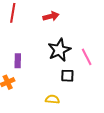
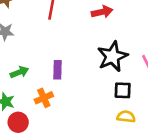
yellow semicircle: (52, 99) -> (126, 117), moved

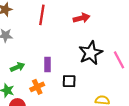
black square: (123, 90) -> (69, 81), moved

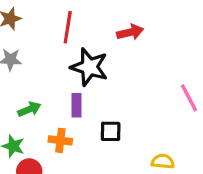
black star: (91, 53) -> (89, 67), moved, turned -30
orange cross: (37, 87) -> (60, 140), turned 32

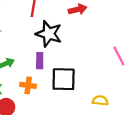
black square: (111, 131) -> (64, 79), size x1.6

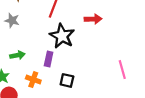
black square: (64, 79) -> (67, 80), size x0.6

